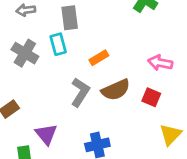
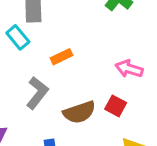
cyan rectangle: (58, 44) -> (18, 37), turned -30
brown semicircle: (116, 90) -> (79, 112), moved

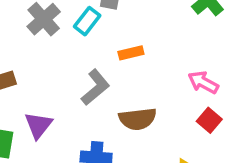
cyan rectangle: (18, 37) -> (87, 21), turned 65
red square: (116, 106) -> (209, 120), moved

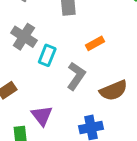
cyan rectangle: (87, 21) -> (47, 55), moved

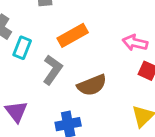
orange rectangle: (95, 43) -> (73, 35), size x1.5

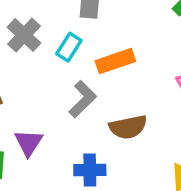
cyan rectangle: (22, 48) -> (69, 47), moved

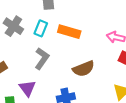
orange rectangle: (115, 61) -> (69, 32), turned 45
gray L-shape: (83, 99) -> (42, 59), moved

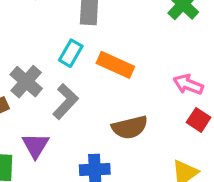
gray cross: (13, 26) -> (26, 82), moved

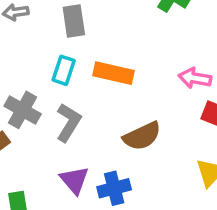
purple triangle: (35, 145) -> (74, 180), moved

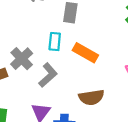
cyan rectangle: (64, 70) -> (55, 42), turned -30

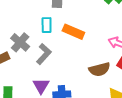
brown semicircle: (91, 97) -> (99, 69), moved

